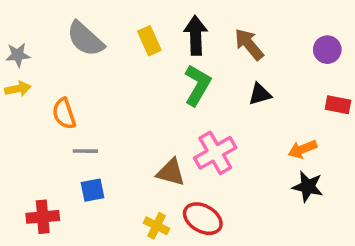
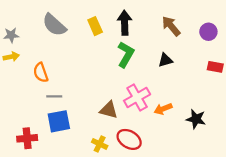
brown arrow: (249, 44) -> (171, 26), moved
orange arrow: (302, 149) -> (163, 109), moved
blue square: (92, 190) -> (59, 121), size x1.5

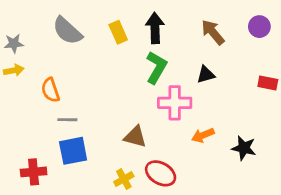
purple circle: (208, 32) -> (259, 27), moved
pink cross: (137, 97) -> (175, 103), moved, turned 30
yellow cross: (100, 144) -> (124, 179), turned 35

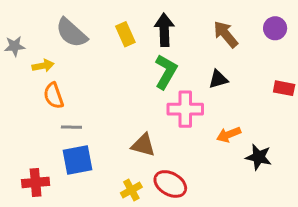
yellow arrow: (14, 70) -> (43, 66), moved
orange arrow: (203, 135) -> (229, 135), moved

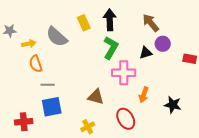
purple circle: (275, 28) -> (163, 44), moved
gray semicircle: (71, 33) -> (57, 37), moved
orange arrow: (229, 135) -> (144, 95), moved, turned -49
red ellipse: (170, 184) -> (126, 119), moved, turned 30

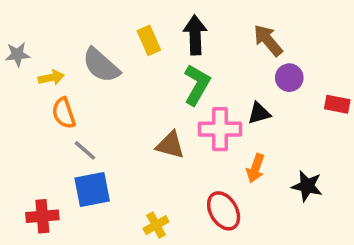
black triangle: (146, 53) -> (259, 113), moved
gray line: (48, 85) -> (85, 150), turned 40
brown triangle: (96, 97) -> (170, 145), moved

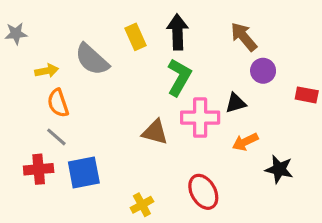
gray star: (18, 55) -> (16, 34), moved
gray line: (85, 150) -> (56, 137), moved
orange arrow: (256, 168) -> (245, 142), moved, turned 45
red cross: (42, 216) -> (39, 169), moved

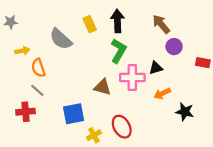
yellow arrow: (47, 71) -> (22, 51), moved
blue square: (84, 172) -> (74, 114), moved
red ellipse: (203, 192) -> (122, 127), moved

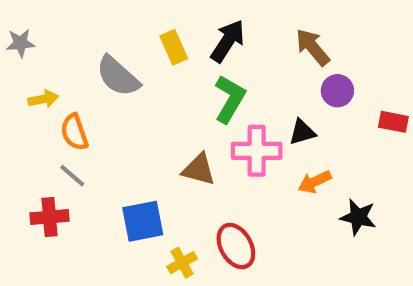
black arrow: (117, 21) -> (228, 41), turned 35

